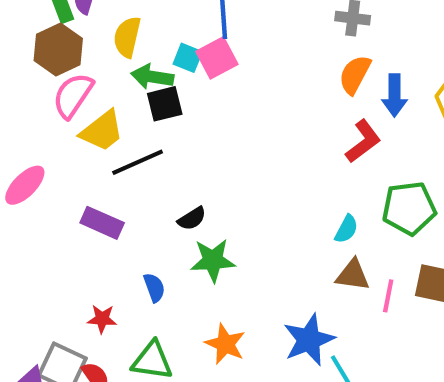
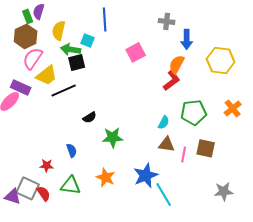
pink square: (217, 58) -> (136, 52), moved
orange semicircle: (355, 75) -> (177, 64), moved
blue arrow: (394, 95) -> (187, 39), moved
purple rectangle: (102, 223) -> (21, 87), moved
green star: (213, 260) -> (113, 137), moved

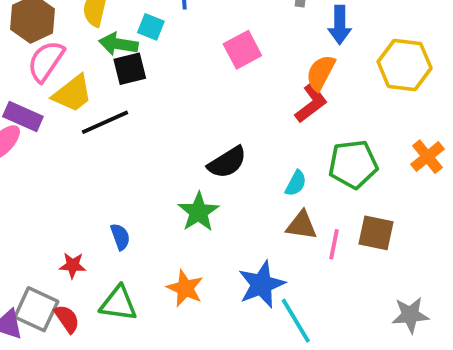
black semicircle: (90, 117) -> (227, 162), moved, size x1.5
green star: (113, 137) -> (199, 212), turned -30

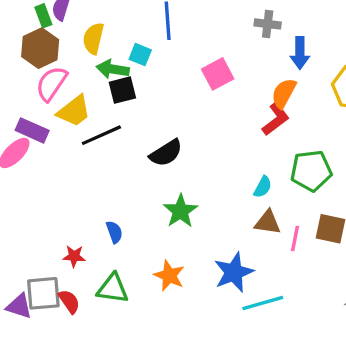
black semicircle: (227, 162) -> (166, 153), moved
gray square: (36, 309) -> (43, 293), turned -30
cyan line: (296, 321) -> (263, 303), turned -75

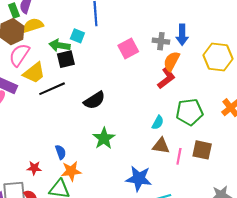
gray cross: (268, 24) -> (161, 41), moved
yellow semicircle: (93, 38) -> (33, 25), moved, turned 60
blue star: (234, 272) -> (139, 179), turned 30
orange star: (169, 276) -> (71, 171), moved, turned -30

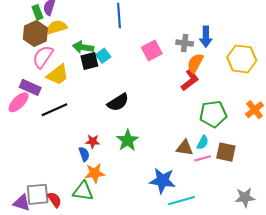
cyan square: (77, 36) -> (103, 56), moved, turned 32
black line: (52, 89) -> (54, 110), moved
cyan semicircle: (158, 123) -> (203, 142), moved
pink line: (179, 156) -> (203, 158), turned 63
red star: (34, 168) -> (93, 141), moved

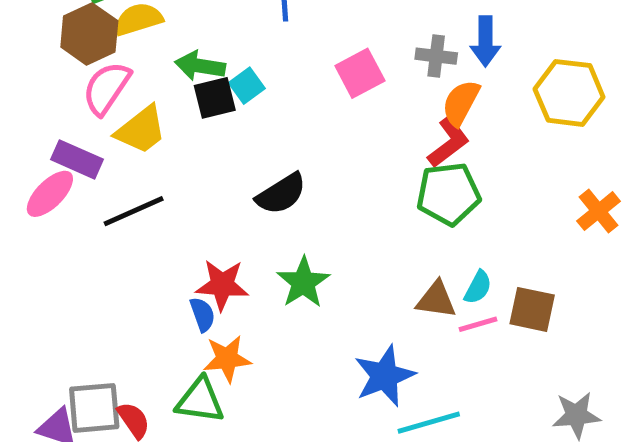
green pentagon: (213, 114) -> (448, 194), moved
red star: (93, 141) -> (222, 285), size x1.5
blue star: (162, 181) -> (385, 376), turned -30

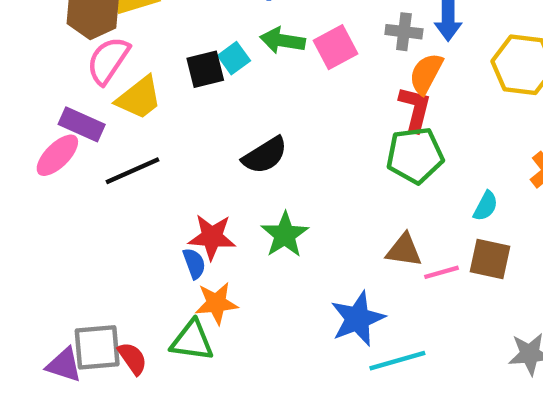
green arrow: (200, 66) -> (283, 40), moved
red L-shape: (448, 142) -> (415, 109), turned -39
cyan semicircle: (478, 287) -> (486, 206), moved

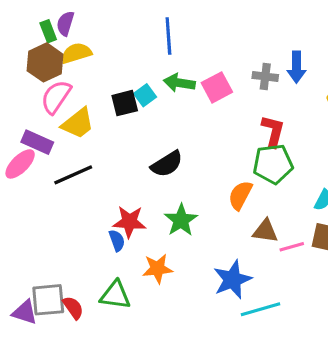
orange semicircle: (426, 74) -> (240, 195), moved
orange star: (216, 303) -> (157, 269), moved

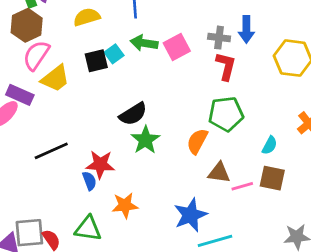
yellow semicircle: (76, 53) -> (87, 17), moved
red L-shape: (273, 131) -> (226, 66), moved
black line: (73, 175) -> (51, 151), moved
green star: (181, 220) -> (145, 140), moved

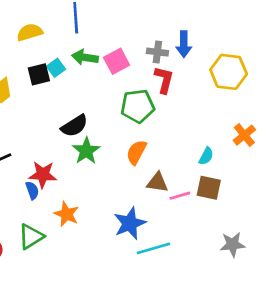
green pentagon: (226, 114) -> (138, 106), moved
orange star: (125, 205) -> (66, 214), turned 30
green triangle: (88, 229) -> (31, 237), turned -40

